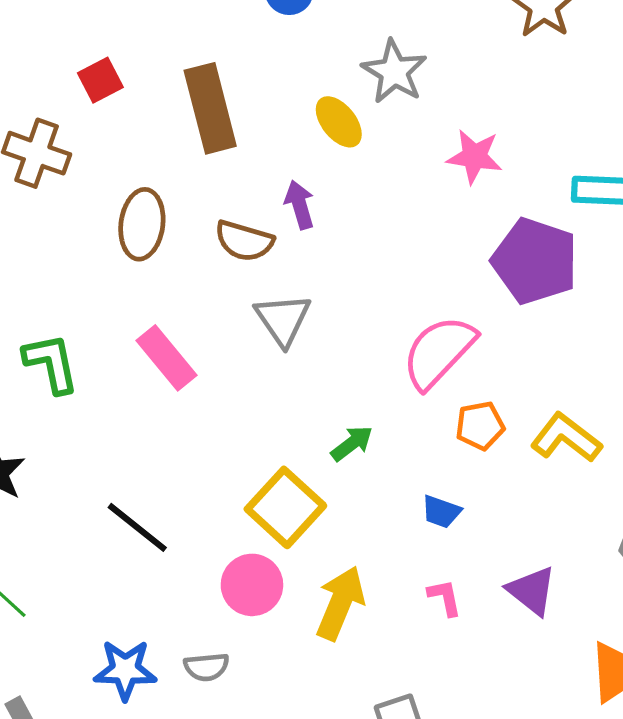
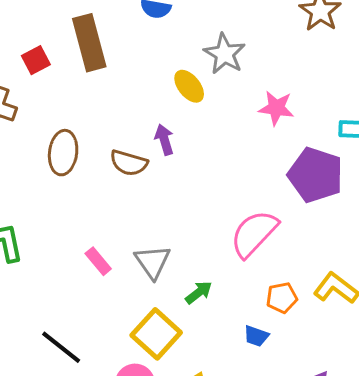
brown rectangle: (210, 108) -> (89, 43), moved
gray triangle: (283, 320) -> (153, 262), moved
pink rectangle: (167, 358) -> (98, 261), moved, size x0.7
orange pentagon: (480, 426) -> (282, 298), moved

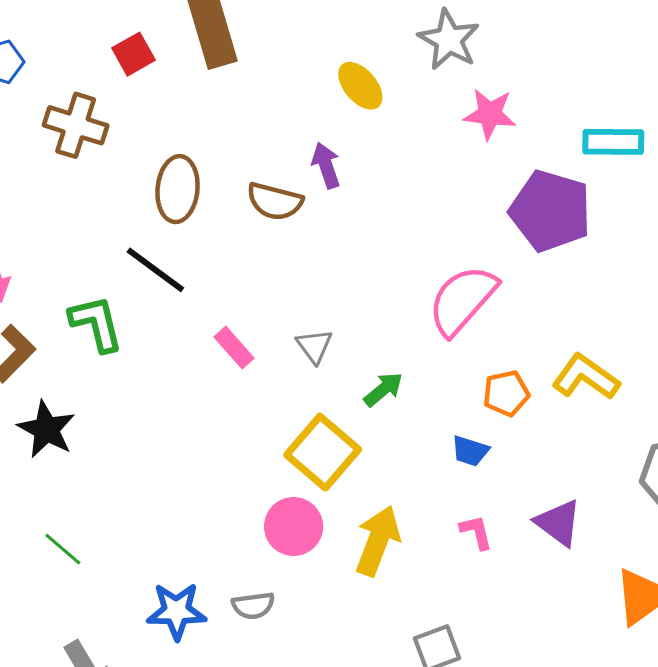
gray star: (225, 54) -> (449, 40), moved
gray triangle: (153, 262) -> (314, 346), size x0.7
black line: (61, 347) -> (155, 270), moved

